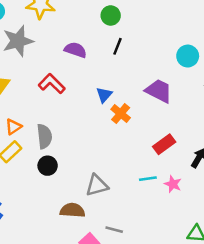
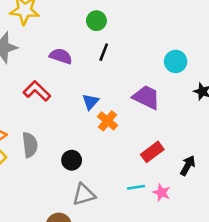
black circle: (48, 166) -> (72, 160), moved

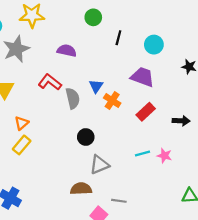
black line: (104, 52) -> (118, 38), moved
cyan circle: (176, 61) -> (154, 45), moved
gray semicircle: (30, 145) -> (73, 98), moved
red rectangle: (152, 152) -> (146, 112), moved
black arrow: (188, 166) -> (181, 121), moved, turned 70

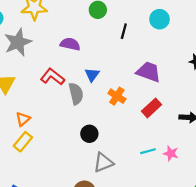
cyan circle: (154, 45) -> (159, 19), moved
blue triangle: (96, 86) -> (92, 75), moved

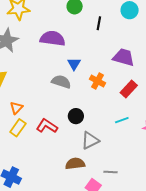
purple semicircle: (70, 44) -> (53, 38), size x1.4
red L-shape: (52, 77) -> (47, 126), moved
gray semicircle: (76, 94) -> (61, 82), turned -54
cyan line: (148, 151) -> (122, 120), moved

